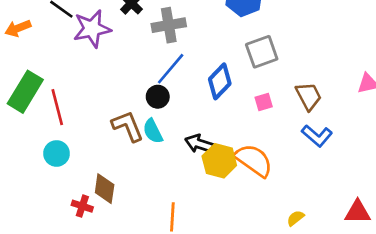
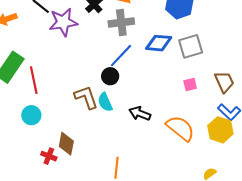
blue diamond: (220, 81) -> (159, 43), moved, turned 48
yellow hexagon: (219, 161) -> (220, 130), moved

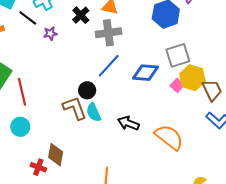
purple star: (63, 22) -> (50, 33), size x0.5
blue diamond: (159, 43) -> (146, 73), moved
black circle: (110, 76) -> (87, 90), moved
pink square: (190, 84) -> (177, 85), moved, turned -32
yellow hexagon: (220, 130) -> (192, 78), moved

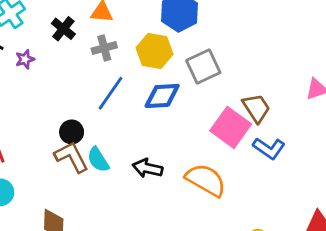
gray cross: (108, 33) -> (104, 48), size x0.7
yellow hexagon: (192, 78) -> (154, 51), moved
pink square: (177, 85) -> (231, 127), moved, size x2.0
black circle: (87, 90) -> (72, 132), moved

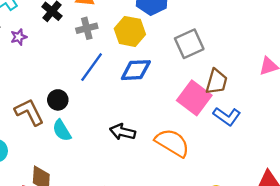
gray square: (203, 67) -> (189, 44), moved
brown trapezoid: (256, 108) -> (217, 82), turned 48
brown L-shape: (71, 157) -> (29, 112), moved
cyan semicircle: (98, 160) -> (62, 130), moved

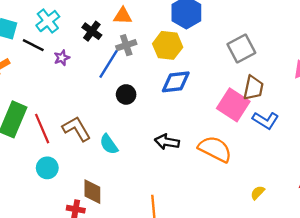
gray square: (189, 44) -> (241, 48), moved
blue line: (92, 67) -> (109, 64), moved
black circle: (58, 100) -> (126, 94), moved

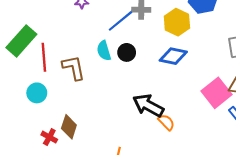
black arrow: (167, 142) -> (148, 105), size x1.4
cyan semicircle: (109, 144) -> (104, 51), moved
orange semicircle: (215, 149) -> (166, 122), moved, size x0.6

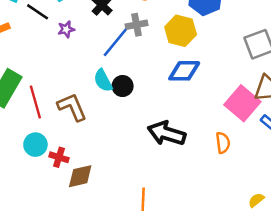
black circle: (127, 52) -> (123, 86), moved
orange semicircle: (166, 122) -> (223, 143), moved, turned 48
brown diamond: (69, 127) -> (80, 176), turned 70
red cross: (49, 137) -> (59, 157), moved

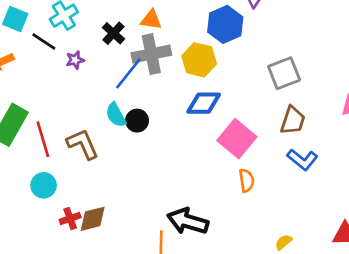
gray cross: (137, 25) -> (151, 54), size x1.6
pink square: (242, 103) -> (237, 139), moved
black arrow: (167, 133) -> (188, 221), moved
red cross: (59, 157) -> (70, 218), moved, turned -36

